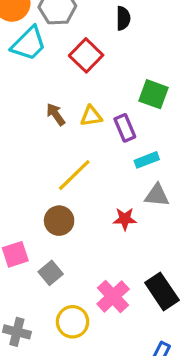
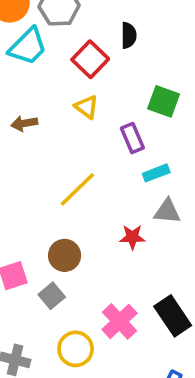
black semicircle: (123, 18) -> (129, 35), moved
brown arrow: (56, 114) -> (24, 123), moved, turned -65
yellow triangle: (91, 116) -> (87, 107), moved, turned 45
brown circle: (59, 221) -> (65, 255), moved

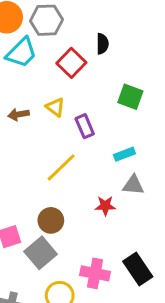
yellow triangle: (87, 107) -> (55, 107), moved
purple rectangle: (132, 138) -> (85, 126), moved
gray square: (52, 296) -> (41, 253), size x1.5
pink cross: (120, 321) -> (95, 273), turned -36

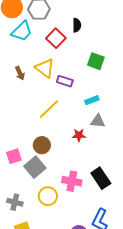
yellow triangle: (55, 107) -> (45, 68), size x1.5
brown arrow: (18, 114) -> (20, 73), turned -104
purple rectangle: (85, 126) -> (65, 81), turned -49

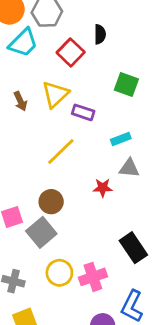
yellow triangle: (45, 68) -> (55, 94), turned 40
pink cross: (72, 181) -> (93, 277), moved, turned -30

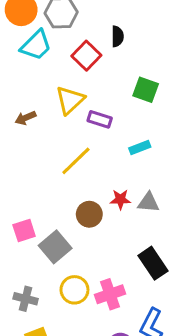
brown arrow: (20, 101) -> (26, 118), moved, turned 90
gray triangle: (129, 168) -> (149, 202), moved
brown circle: (51, 202) -> (89, 214), moved

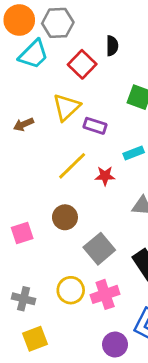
red star: (120, 199) -> (105, 176), moved
brown circle: (89, 214) -> (65, 217), moved
gray square: (55, 247) -> (99, 249), moved

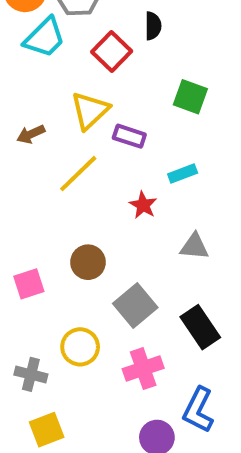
yellow line: (72, 166) -> (78, 174), moved
red star: (105, 176) -> (143, 205), turned 30
yellow circle: (71, 290) -> (80, 347), moved

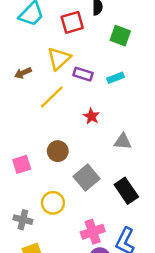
red square: (112, 51) -> (72, 22), turned 30
green square: (190, 97) -> (120, 36), moved
cyan rectangle: (183, 174) -> (115, 78), moved
pink cross: (143, 369) -> (93, 232), moved

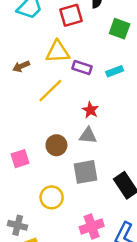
yellow triangle: (59, 58) -> (58, 52), turned 40
gray triangle: (123, 142) -> (88, 136), moved
gray square: (87, 178) -> (86, 172), turned 30
gray cross: (23, 220) -> (18, 225), moved

